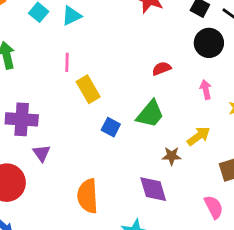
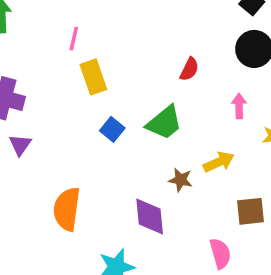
red semicircle: (162, 69) -> (189, 69), turned 126

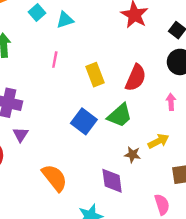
red semicircle: (189, 69) -> (136, 78), size x1.6
yellow rectangle: (93, 77) -> (95, 75), moved
blue square: (112, 129) -> (84, 121), size x1.5
orange semicircle: (67, 209) -> (55, 178), turned 136

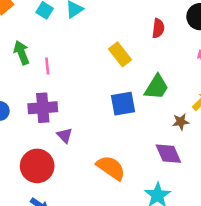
pink line: (55, 60) -> (47, 66), moved
red semicircle: (136, 78) -> (158, 28), moved, size x0.7
blue square: (84, 121) -> (123, 104), turned -30

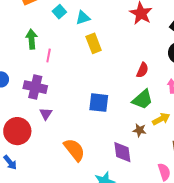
red semicircle: (158, 28) -> (142, 70), moved
yellow rectangle: (120, 54) -> (94, 43), moved
green trapezoid: (156, 87) -> (143, 99), moved

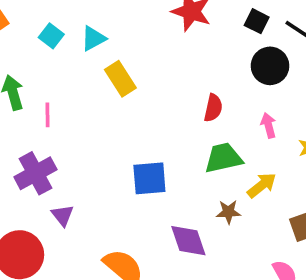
purple cross: (35, 87) -> (35, 173), turned -30
green trapezoid: (143, 99) -> (223, 158), turned -140
purple diamond: (122, 152) -> (188, 241), moved

